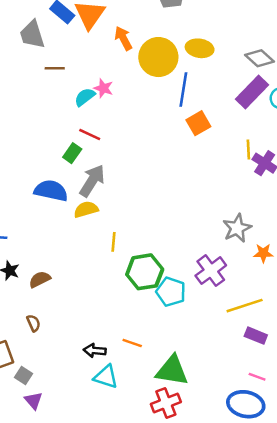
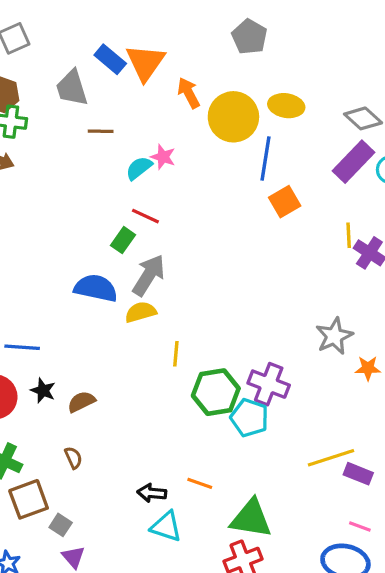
purple cross: (211, 271) -> (269, 384), moved, turned -32
yellow line: (245, 306) -> (331, 458), moved

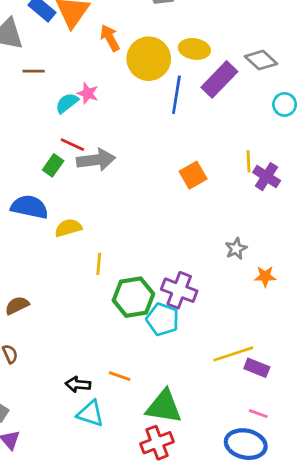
purple rectangle: (353, 162) -> (219, 79), moved
orange square: (285, 202) -> (193, 175), moved
gray arrow: (149, 275) -> (96, 160), moved, turned 51
gray star: (334, 336) -> (236, 249), size x0.7

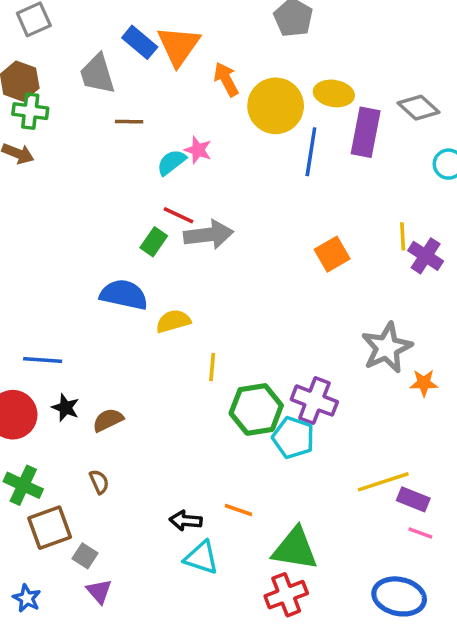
purple rectangle: (219, 79) -> (366, 132), turned -33
gray star: (236, 249) -> (387, 348), size x1.8
pink line: (258, 414) -> (420, 533), moved

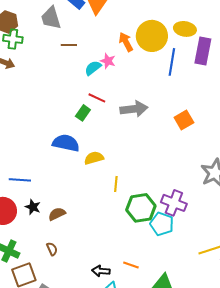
orange arrow: (226, 79) -> (126, 42), moved
gray arrow: (209, 235) -> (134, 109), moved

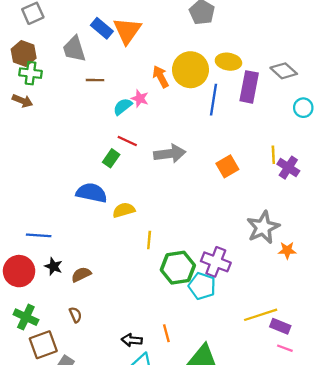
orange line: (131, 265) -> (166, 333), turned 56

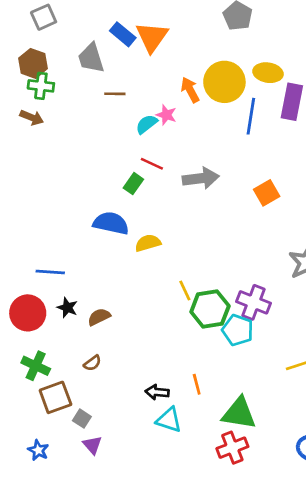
yellow line: (149, 240) -> (185, 290), moved, turned -30
brown semicircle: (75, 315) -> (92, 363), turned 77

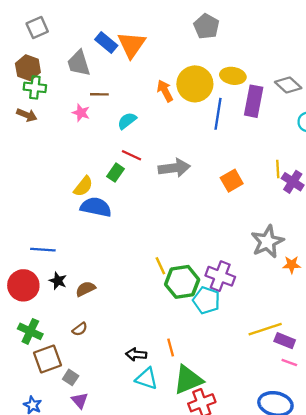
pink star: (166, 115) -> (81, 113), moved
yellow semicircle: (148, 243) -> (83, 186), moved, turned 145
green triangle: (239, 413) -> (188, 380), moved, turned -32

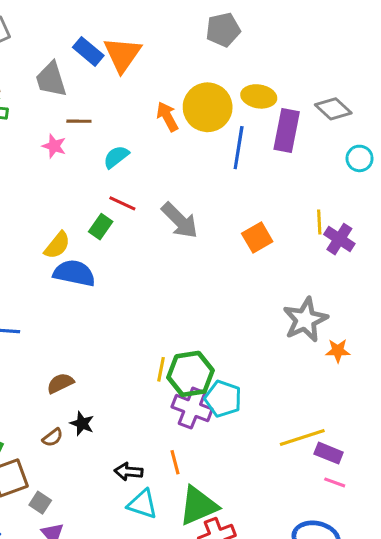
gray pentagon: (206, 26) -> (223, 30), turned 30
gray arrow: (174, 168) -> (180, 220), turned 52
yellow line: (160, 266) -> (161, 369), moved, turned 36
purple cross: (220, 276) -> (192, 408), moved
black star: (58, 281) -> (82, 424), moved

